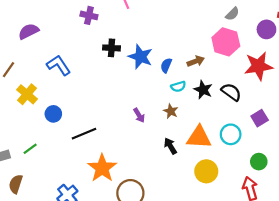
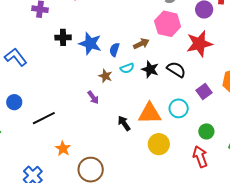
brown star: (171, 111) -> (105, 76), moved
orange star: (102, 168) -> (63, 149), size x0.6

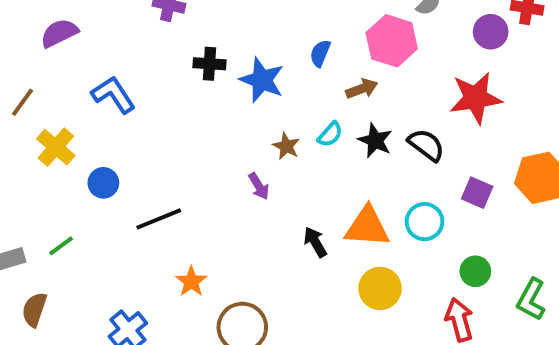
pink hexagon: (168, 24) -> (392, 41), moved
blue semicircle: (114, 50) -> (320, 53), moved
cyan semicircle: (127, 68) -> (330, 134), turned -32
purple square: (204, 92) -> (477, 193), turned -35

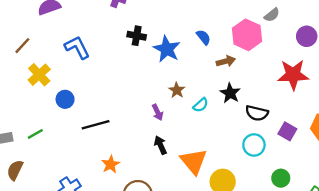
blue semicircle: (320, 53) -> (203, 37), turned 112
cyan semicircle: (330, 134) -> (201, 105), moved
black semicircle: (426, 145) -> (257, 113), moved, turned 150
orange triangle: (367, 227) -> (194, 161), moved, turned 40
black arrow: (315, 242) -> (160, 145), moved

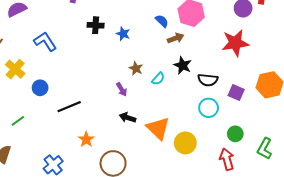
blue semicircle: (203, 37) -> (162, 21), moved
blue star: (167, 49) -> (123, 34), size x0.6
black arrow: (160, 145) -> (128, 118), turned -42

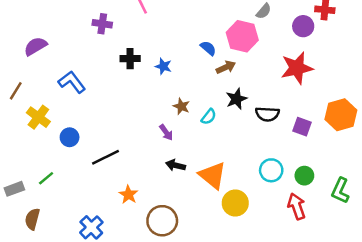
black star: (183, 65) -> (236, 99), turned 30
cyan circle: (209, 108) -> (271, 170), moved
yellow circle: (185, 143) -> (235, 203), moved

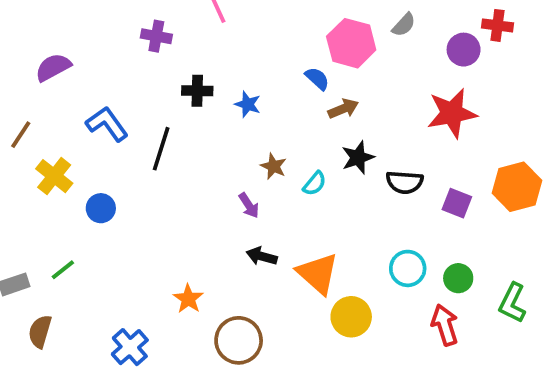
pink hexagon: (242, 36) -> (351, 43), moved
black line: (106, 157) -> (161, 149), moved, turned -48

